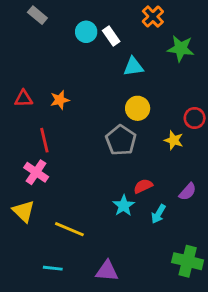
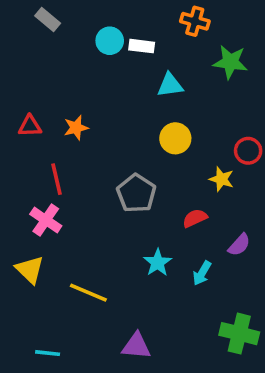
orange cross: (153, 17) -> (195, 21), turned -30
white rectangle: (111, 36) -> (142, 46), turned -48
gray pentagon: (121, 140) -> (136, 193), moved
red semicircle: (143, 186) -> (195, 218), moved
cyan line: (53, 268) -> (48, 353), moved

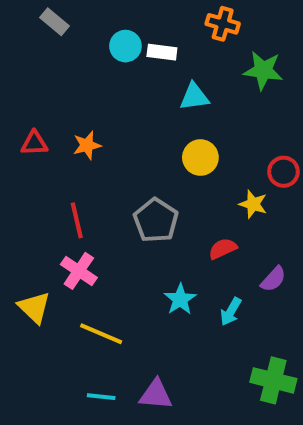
red line: (56, 179) -> (77, 220), moved
pink cross: (46, 220) -> (79, 271), moved
cyan line: (48, 353) -> (101, 397), moved

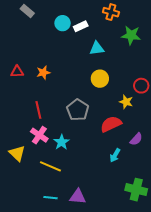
white rectangle: (162, 52) -> (81, 26), turned -32
red semicircle: (223, 249) -> (111, 124), size x1.5
cyan star: (180, 299) -> (62, 142), moved

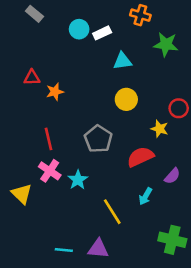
red triangle: (17, 72) -> (32, 78), moved
yellow line: (50, 166) -> (112, 212), moved, turned 35

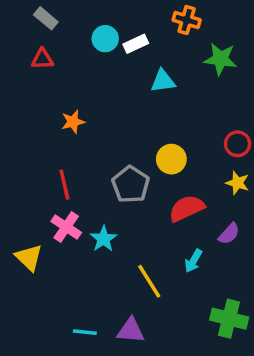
red triangle: (32, 78) -> (42, 59), moved
yellow circle: (126, 99) -> (171, 159), moved
yellow star: (159, 129) -> (238, 183), moved

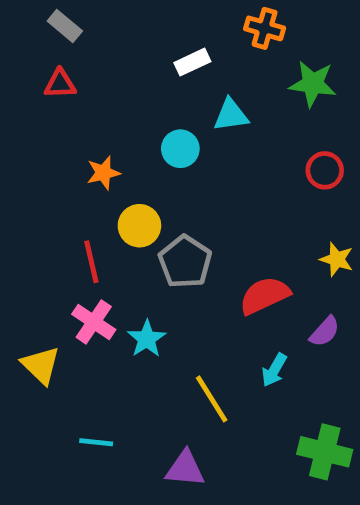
cyan circle: (105, 39) -> (180, 149), moved
red circle: (238, 144) -> (325, 170), moved
yellow circle: (171, 159) -> (139, 226), moved
cyan line: (85, 332) -> (96, 442), moved

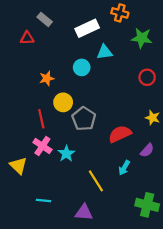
gray rectangle: (65, 26) -> (45, 19), moved
white rectangle: (192, 62) -> (87, 28), size x1.5

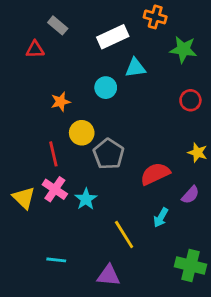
yellow triangle: (18, 166) -> (24, 198), moved

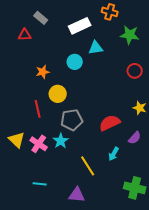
gray pentagon: (109, 154) -> (72, 120), moved, turned 30
pink cross: (55, 189) -> (39, 144), moved

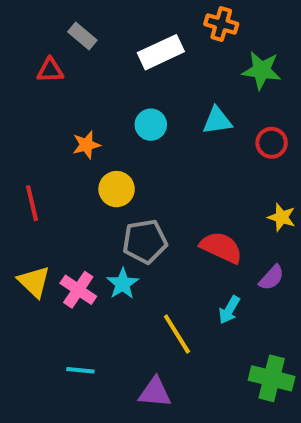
cyan triangle: (96, 48) -> (217, 121), moved
red line: (38, 109) -> (32, 203), moved
red semicircle: (110, 123) -> (221, 247), turned 50

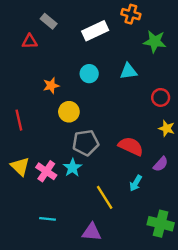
red circle: (272, 143) -> (161, 97), moved

